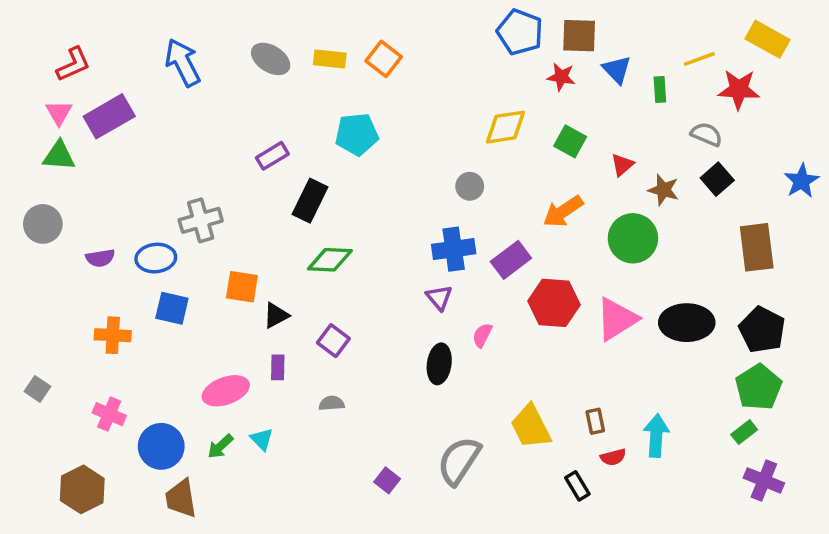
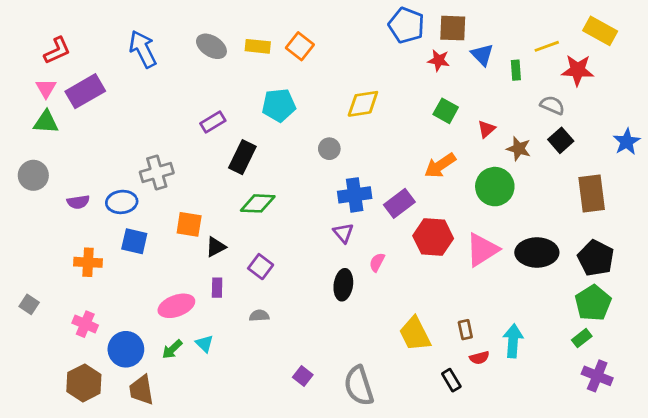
yellow diamond: (506, 127) -> (363, 104), moved
gray circle: (470, 186) -> (329, 149), moved
gray semicircle: (459, 461) -> (359, 386), moved, turned -51
brown hexagon: (82, 489) -> (84, 383), moved

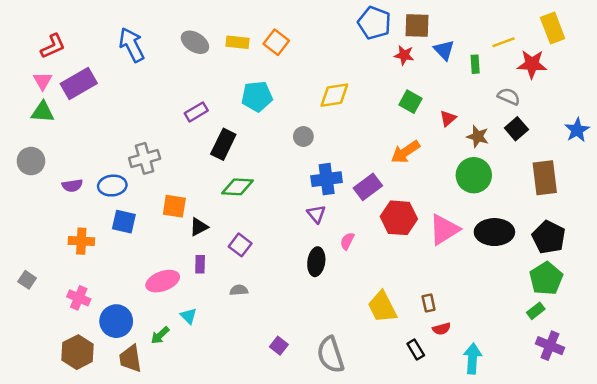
yellow rectangle: (600, 31) -> (553, 28), turned 40
green circle: (495, 187) -> (474, 175), moved
cyan arrow: (513, 341) -> (473, 359), moved
green arrow: (172, 349) -> (160, 335), moved

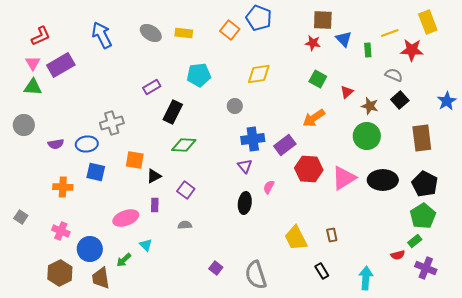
blue pentagon: (374, 23) -> (259, 18), moved
orange square: (276, 42) -> (230, 30), moved
red semicircle: (442, 329) -> (398, 255), moved

